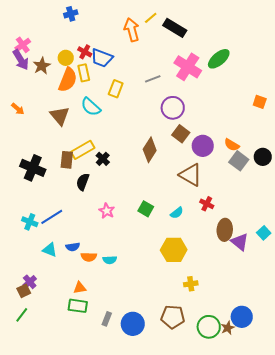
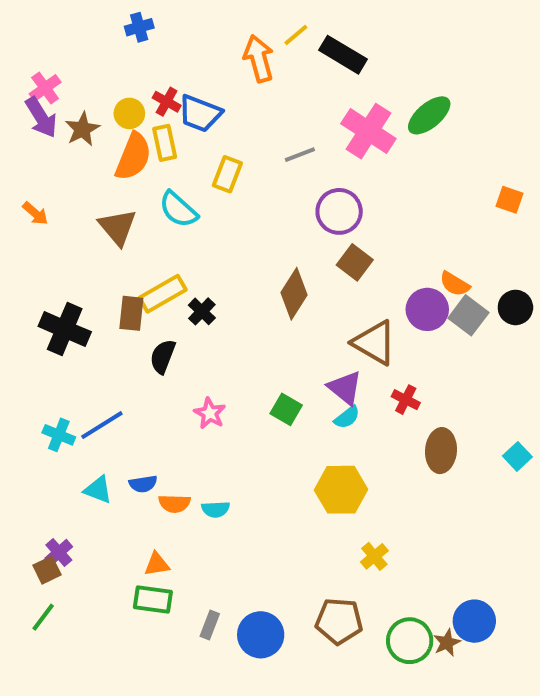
purple circle: (203, 146) -> (427, 309), moved
purple triangle: (240, 242) -> (345, 388), moved
yellow cross: (191, 284) -> (374, 556), turned -32

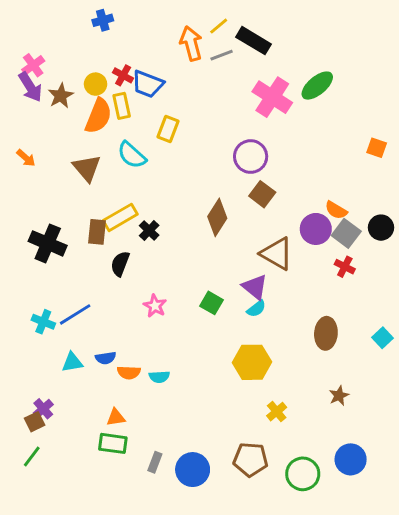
gray line: (300, 155) -> (222, 55), moved
red cross: (406, 400) -> (345, 267), moved
cyan triangle: (98, 490) -> (72, 362), turned -30
brown star: (447, 643) -> (339, 396), moved

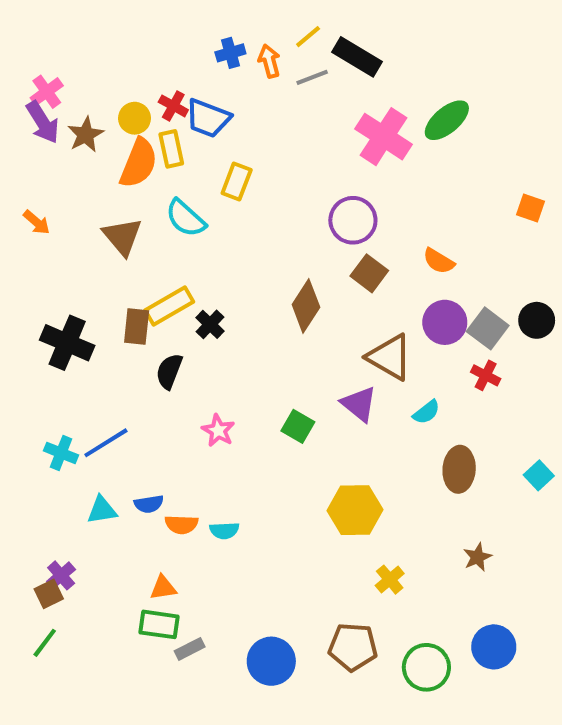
blue cross: (103, 20) -> (230, 53), moved
orange arrow: (191, 43) -> (269, 61), size x0.7
orange semicircle: (336, 210) -> (439, 261), moved
cyan semicircle: (256, 309) -> (426, 412), moved
gray rectangle: (155, 462) -> (190, 649), moved, turned 42

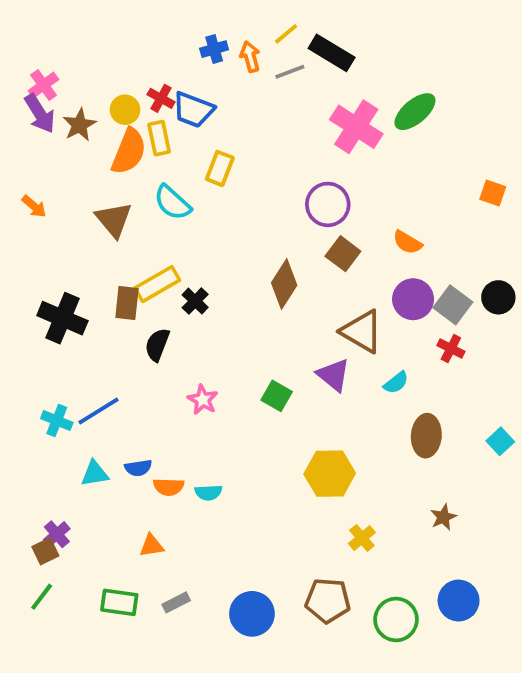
green rectangle: (159, 624) -> (119, 602), moved

